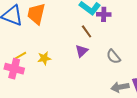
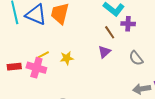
purple cross: (104, 14) -> (128, 24), moved

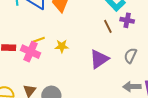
purple triangle: (104, 52) -> (99, 59), moved, size x1.5
gray semicircle: (136, 58) -> (130, 56), turned 56

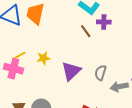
gray semicircle: (130, 56) -> (101, 73), moved
purple triangle: (99, 59) -> (71, 71), moved

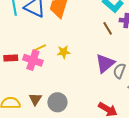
purple triangle: (71, 71) -> (105, 63), moved

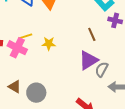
brown line: (108, 28) -> (92, 34), moved
brown triangle: (35, 99) -> (15, 87), turned -40

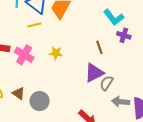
yellow line: (25, 36) -> (34, 25), moved

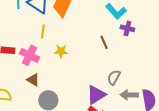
yellow line: (34, 25) -> (43, 31), moved, turned -64
purple triangle: (94, 73) -> (96, 95), moved
brown triangle: (19, 93) -> (33, 80), moved

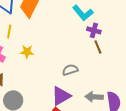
brown line: (104, 42) -> (98, 47), moved
gray semicircle: (114, 77) -> (70, 70), moved, turned 42

